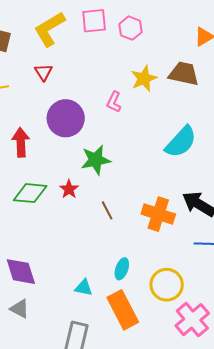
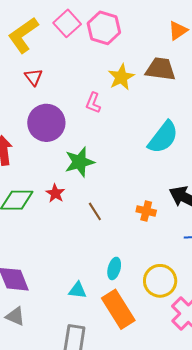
pink square: (94, 21) -> (67, 23), turned -32
pink hexagon: (130, 28) -> (104, 28), size x1.4
red triangle: (43, 72) -> (34, 77), moved
orange cross: (158, 214) -> (146, 211), size x0.6

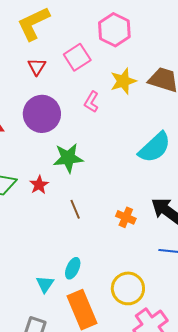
pink square: (67, 23) -> (77, 57), moved
cyan ellipse: (114, 268) -> (73, 268), moved
cyan triangle: (78, 290) -> (45, 284), turned 48

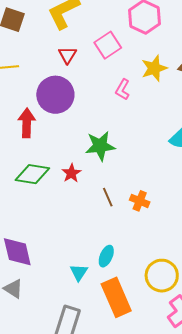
purple circle: (42, 114) -> (55, 95), moved
orange cross: (126, 217) -> (140, 201), moved

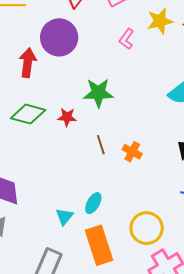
red star: (71, 173) -> (67, 117), turned 30

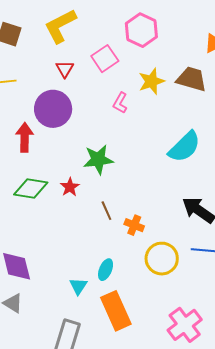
red star: (67, 117) -> (70, 187), turned -30
orange cross: (132, 152) -> (134, 225), moved
yellow circle: (147, 228) -> (162, 259), moved

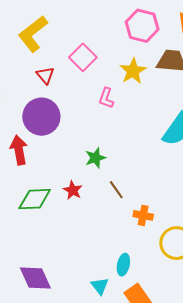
pink hexagon: (141, 30) -> (142, 26), moved
green star: (98, 160) -> (95, 158), size x0.7
brown line: (106, 211) -> (116, 190), moved

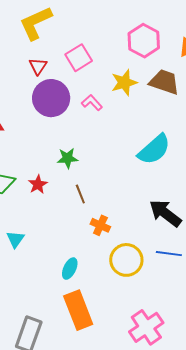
pink L-shape: (106, 98) -> (92, 103), turned 105
purple circle: (41, 117) -> (51, 98), moved
cyan triangle: (100, 286) -> (15, 239), moved

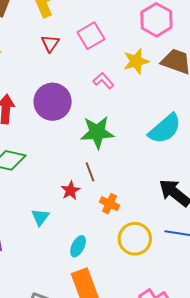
purple circle: (51, 98) -> (53, 102), moved
green star: (67, 158) -> (97, 132), moved, size x1.6
red star: (38, 184) -> (70, 190), moved
cyan triangle: (15, 239) -> (40, 217), moved

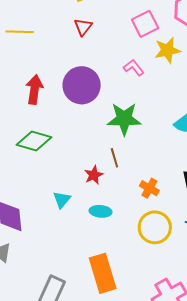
pink square: (91, 36) -> (145, 24), moved
orange cross: (110, 204) -> (149, 188), moved
cyan ellipse: (78, 246) -> (101, 211), moved, turned 65

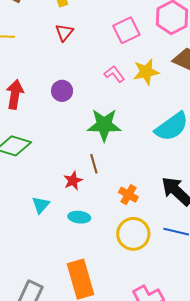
yellow star: (167, 50) -> (146, 72), moved
purple circle: (82, 85) -> (62, 91), size x0.6

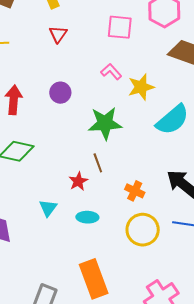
pink square: (126, 30) -> (120, 27), turned 36
yellow star: (146, 72) -> (141, 87), moved

